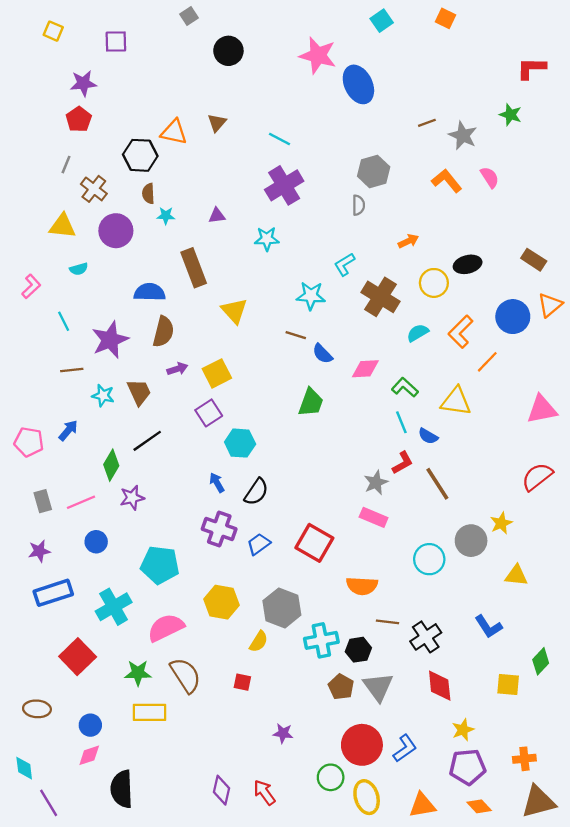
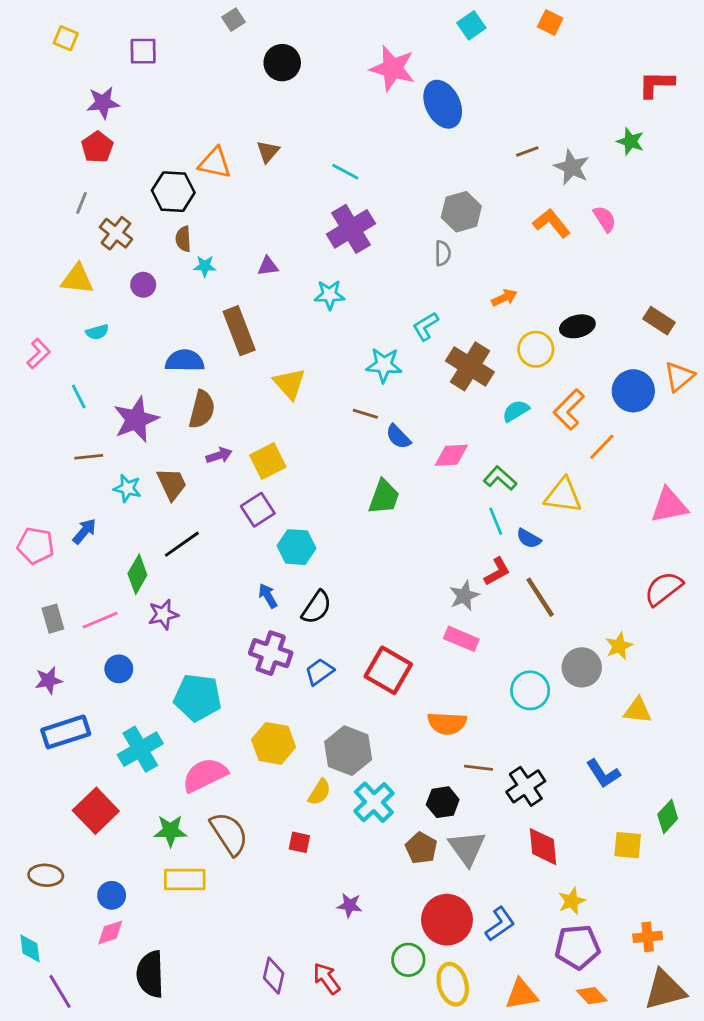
purple circle: (116, 231) -> (143, 285), size x0.6
cyan cross: (321, 640) -> (374, 802), moved, turned -32

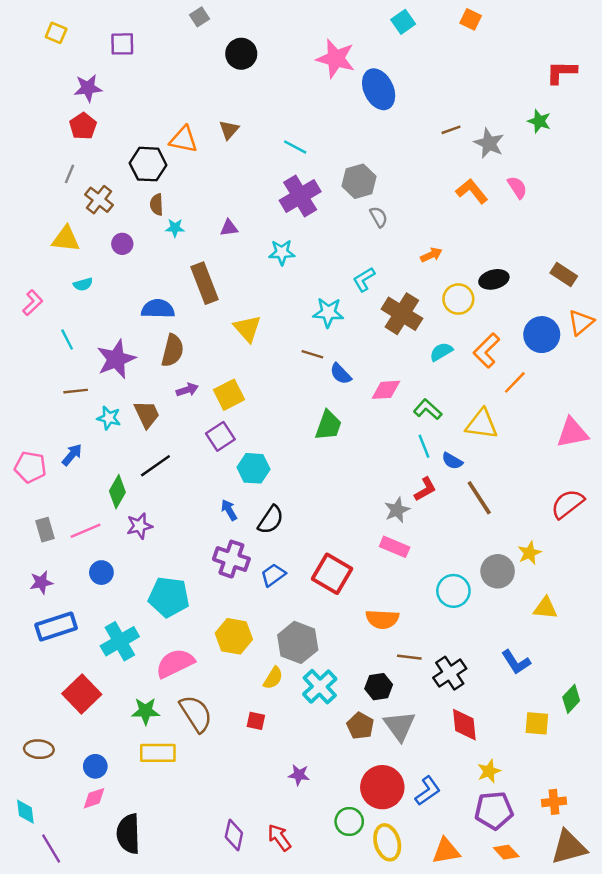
gray hexagon: (461, 212) -> (359, 181), moved
gray semicircle: (443, 253) -> (379, 217), turned -30
brown line: (540, 597) -> (479, 498), moved

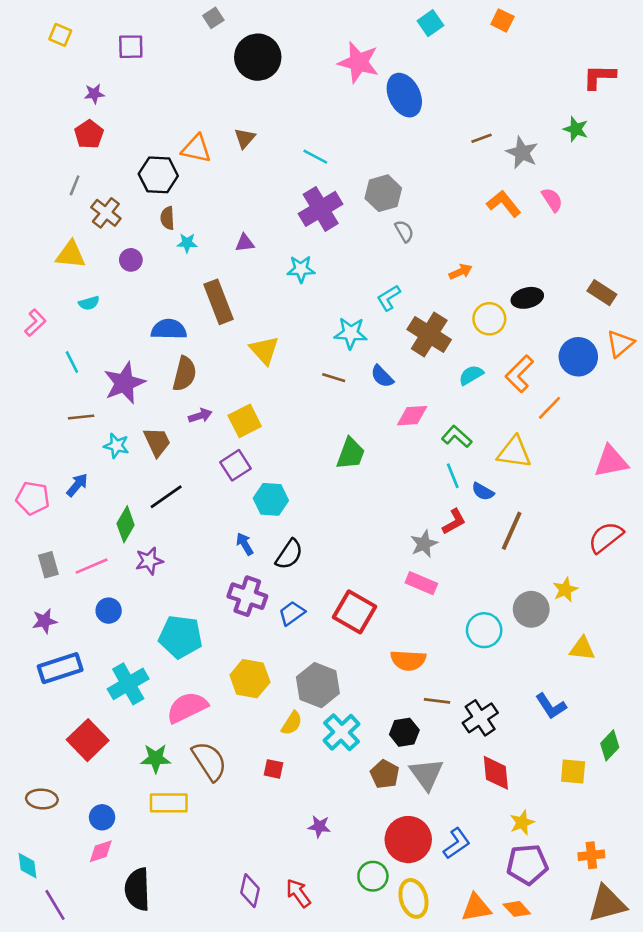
black circle: (241, 54) -> (258, 57), size x1.4
purple star: (88, 88) -> (94, 94), size x0.7
blue semicircle: (341, 374) -> (382, 376), moved
brown line: (479, 498) -> (512, 531), turned 57
orange diamond: (506, 852) -> (517, 909), moved

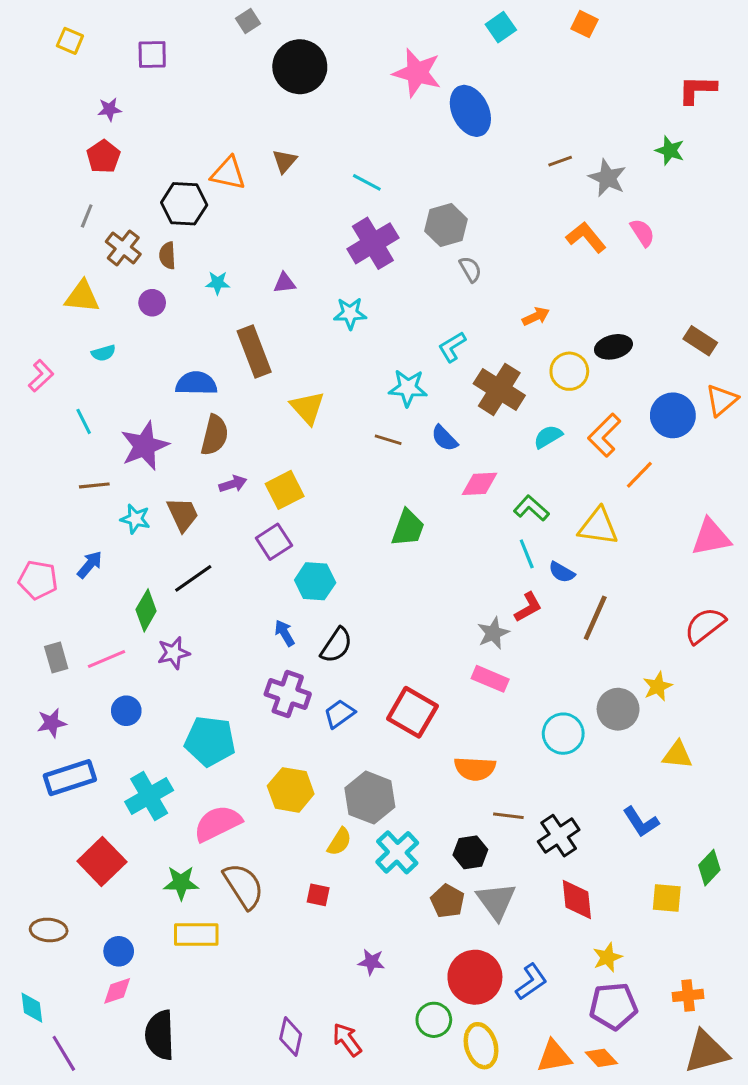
brown semicircle: (167, 218) -> (167, 256), moved

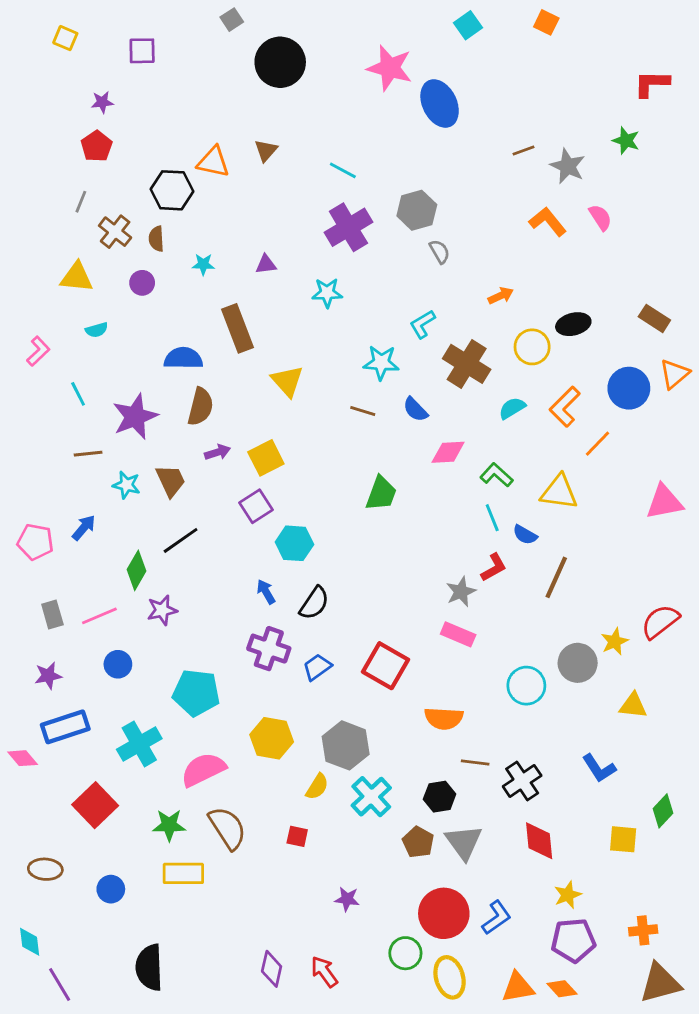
red semicircle: (705, 625) -> (660, 622), moved
pink diamond: (117, 991) -> (23, 758), moved, turned 68

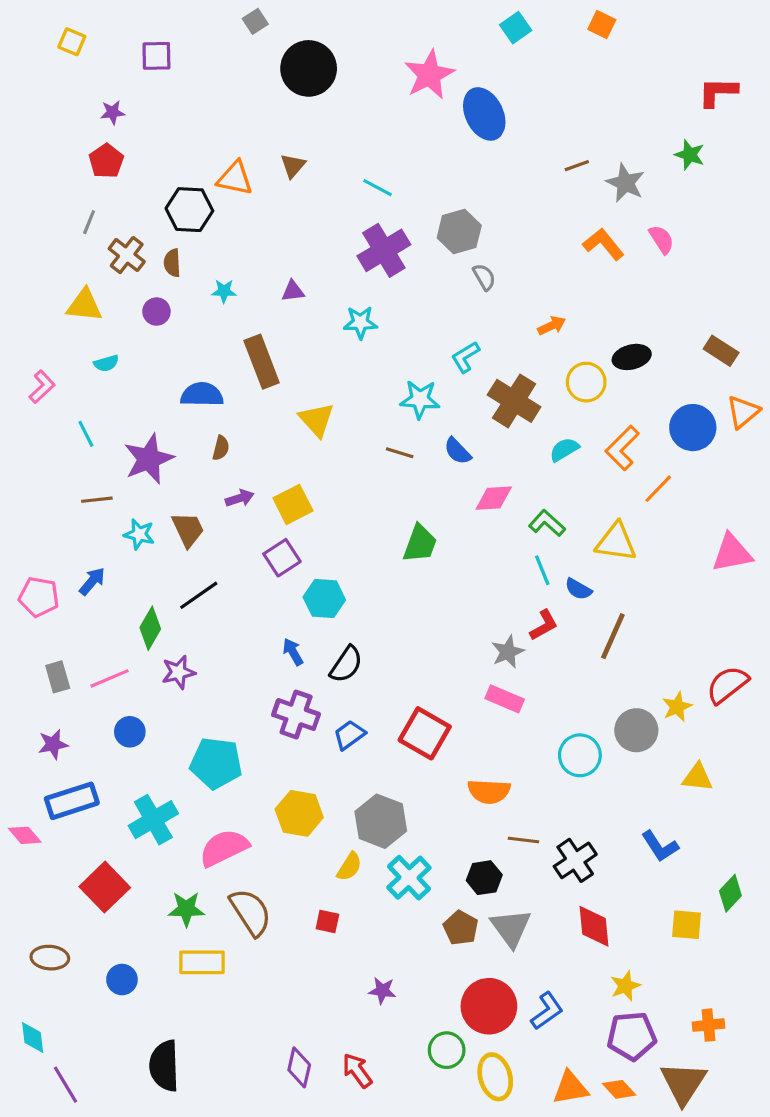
pink star: (390, 68) -> (429, 75), turned 30
brown semicircle: (200, 407) -> (221, 448), size x0.6
brown triangle: (660, 983) -> (683, 1083), moved, turned -42

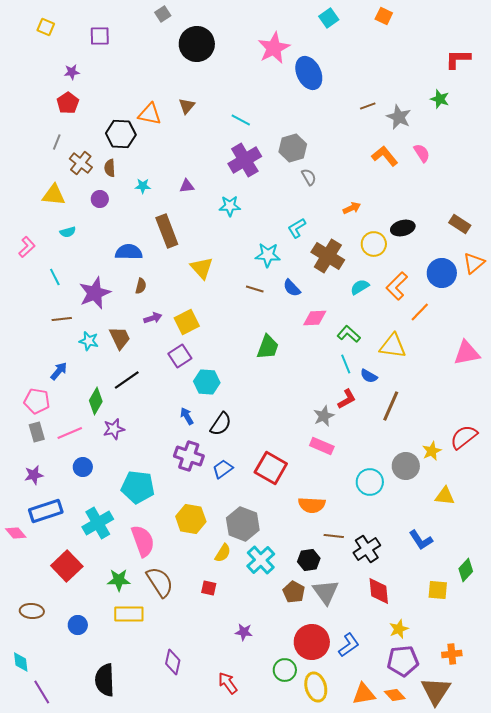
pink pentagon: (39, 597) -> (37, 401), moved
pink semicircle: (224, 848) -> (143, 541), turned 96
purple diamond: (299, 1067) -> (173, 662), moved

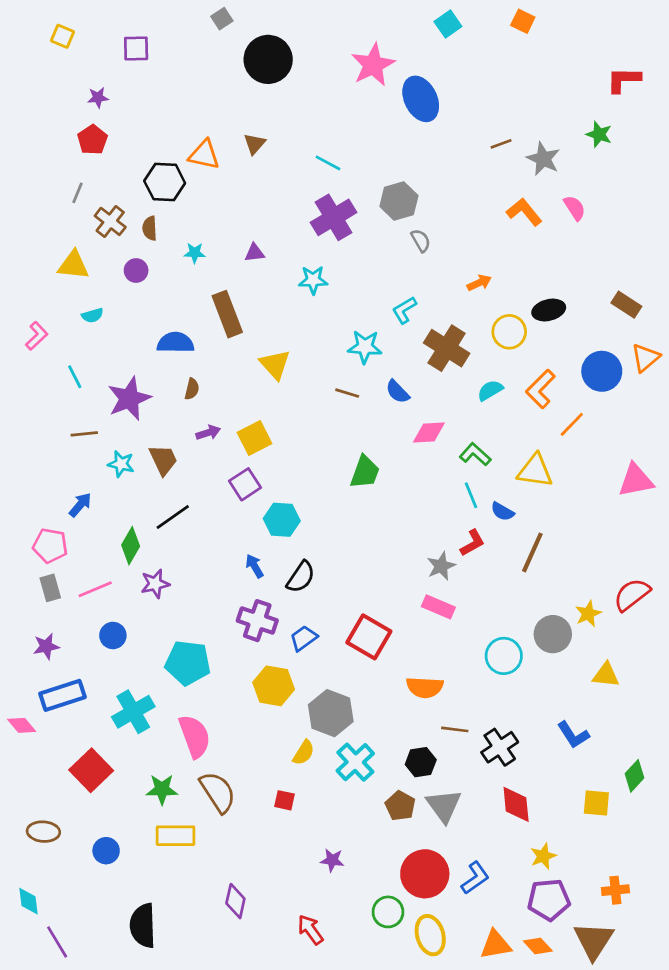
yellow hexagon: (191, 519) -> (274, 686), moved

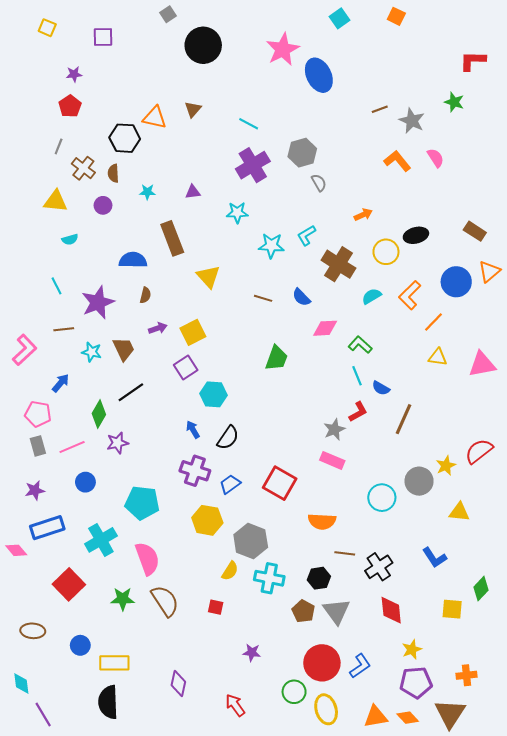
pink L-shape: (37, 336) -> (25, 350), moved, size x1.4
cyan star: (365, 347) -> (271, 246), moved
yellow triangle: (535, 471) -> (438, 357), moved, size x0.7
cyan cross: (355, 762) -> (269, 578), turned -36
yellow rectangle: (176, 836) -> (114, 663), moved

